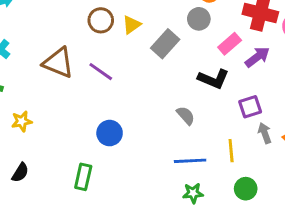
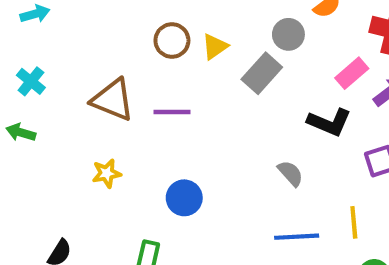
gray circle: (199, 19) -> (288, 34), moved
purple line: (101, 72) -> (172, 112), turned -35
yellow star: (22, 121) -> (107, 173), moved

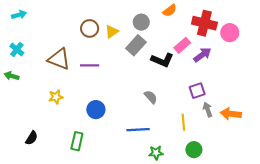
gray circle: (288, 34) -> (141, 22), moved
black L-shape: (329, 122) -> (162, 60), moved
blue line: (297, 237) -> (138, 130), moved

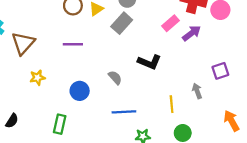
brown triangle: (59, 59) -> (23, 43), moved, turned 50
black L-shape: (162, 60) -> (149, 62), moved
purple square: (197, 91) -> (220, 71), moved
gray semicircle: (151, 97) -> (115, 78), moved
orange arrow: (231, 114) -> (231, 121), moved, turned 54

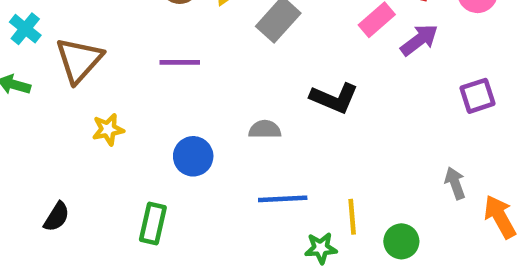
purple square: (220, 71) -> (477, 96), moved
gray semicircle: (115, 78) -> (265, 129), turned -48
gray arrow: (197, 91) -> (455, 183), moved
yellow line: (172, 104) -> (352, 217), moved

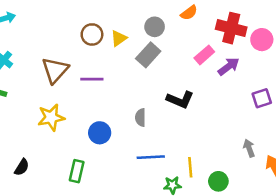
brown triangle: (79, 60) -> (55, 70), moved
yellow star: (108, 129) -> (51, 117), size x1.5
gray semicircle: (265, 129) -> (141, 117), turned -90

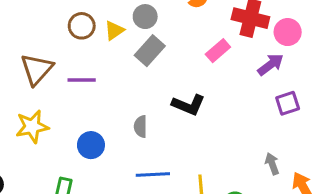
gray circle: (155, 27) -> (145, 17), moved
purple arrow: (229, 66) -> (271, 65), moved

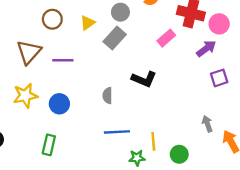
gray circle: (145, 17) -> (120, 12), moved
brown circle: (82, 26) -> (52, 19), moved
blue circle: (91, 145) -> (59, 104), moved

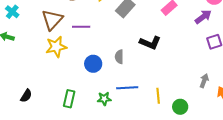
yellow star: (25, 96) -> (56, 47), moved
blue circle: (59, 104) -> (93, 64), moved
gray arrow: (207, 124) -> (204, 81), turned 40
green star: (137, 158) -> (104, 99), moved

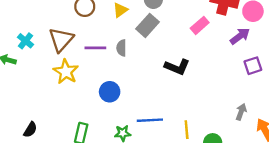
cyan cross: (12, 12) -> (26, 41), moved
yellow star: (56, 47) -> (66, 72), turned -30
gray semicircle: (119, 57) -> (121, 48), moved

